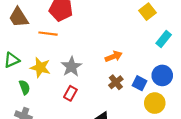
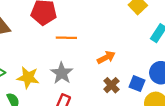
orange line: (48, 34) -> (66, 38), moved

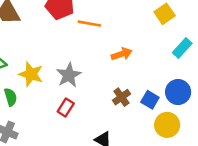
orange line: (66, 38) -> (89, 24), moved
orange arrow: (106, 57) -> (122, 54), moved

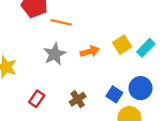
yellow square: (165, 14) -> (122, 45), moved
gray star: (69, 75) -> (55, 54), moved
brown cross: (121, 97) -> (78, 99), moved

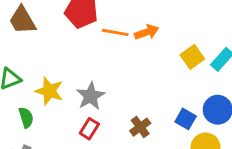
orange arrow: (90, 51) -> (147, 32), moved
gray star: (55, 54) -> (91, 96), moved

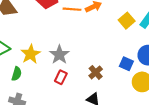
yellow star: (49, 91) -> (31, 54), turned 30
green semicircle: (26, 117) -> (17, 74), turned 40

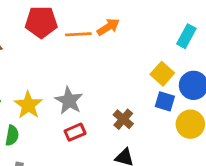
yellow square: (127, 21) -> (162, 74), moved
red rectangle: (61, 77) -> (75, 132), turned 48

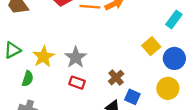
blue square: (165, 101) -> (132, 97), moved
red rectangle: (75, 132) -> (77, 83), turned 35

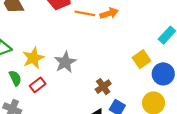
green semicircle: (28, 79) -> (15, 78), turned -49
red rectangle: (77, 83) -> (38, 85), moved, turned -63

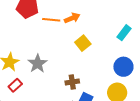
yellow square: (142, 59) -> (83, 43), moved
brown cross: (103, 87) -> (72, 82), turned 32

